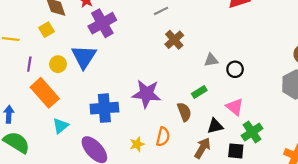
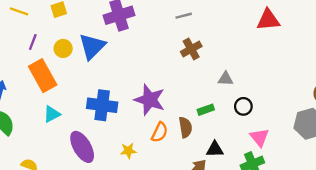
black circle: (235, 69) -> (243, 106), moved
pink triangle: (235, 107) -> (260, 137), moved
orange semicircle: (163, 137) -> (160, 132), moved

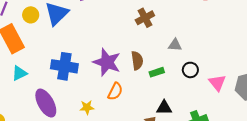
brown semicircle: (185, 127) -> (137, 61), moved
pink triangle: (260, 137) -> (217, 83), moved

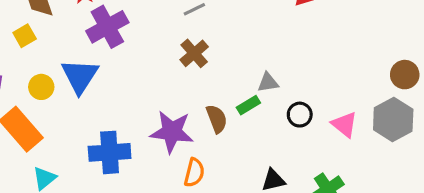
brown cross: (145, 18) -> (194, 53), moved
green rectangle: (157, 72) -> (248, 105), moved

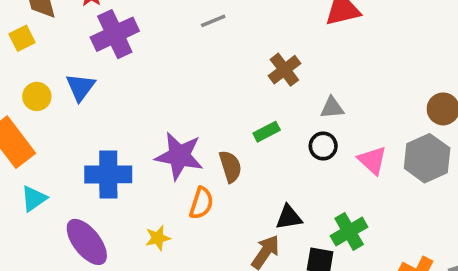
brown cross: (194, 53) -> (284, 70), moved
blue triangle: (80, 76) -> (81, 87), size x0.7
gray triangle: (268, 83) -> (332, 108), moved
brown semicircle: (217, 119) -> (230, 167), moved

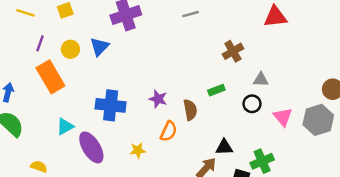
purple star: (179, 156) -> (158, 99), size x0.6
cyan triangle: (34, 199) -> (65, 126), moved

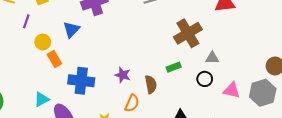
purple line: (40, 43) -> (26, 21), moved
yellow circle: (70, 49) -> (43, 42), moved
brown cross: (233, 51) -> (188, 33), size x1.5
orange rectangle: (50, 77) -> (54, 59), moved, size x0.6
pink triangle: (283, 117) -> (232, 90), turned -36

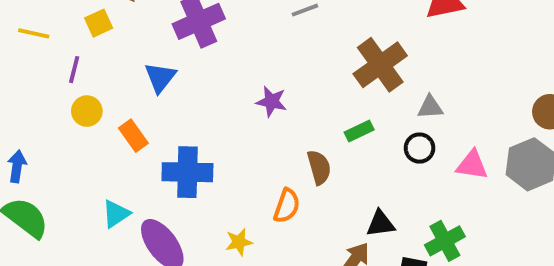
yellow circle: (43, 42) -> (87, 111), moved
purple star: (123, 75) -> (271, 102), moved

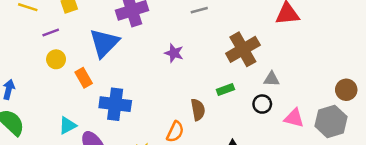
purple line: (74, 70) -> (51, 32), turned 49
blue triangle: (160, 77) -> (104, 43), size x1.5
purple star: (271, 102) -> (174, 53), moved

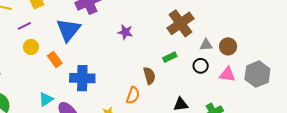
brown circle: (346, 90) -> (228, 46), moved

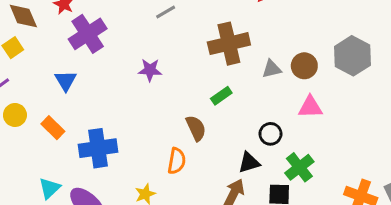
brown cross: (181, 23) -> (229, 44), turned 32
blue triangle: (68, 30) -> (66, 81), size x0.6
black circle: (201, 66) -> (270, 134), moved
gray hexagon: (257, 74) -> (353, 56), moved

